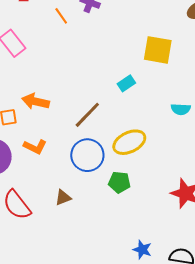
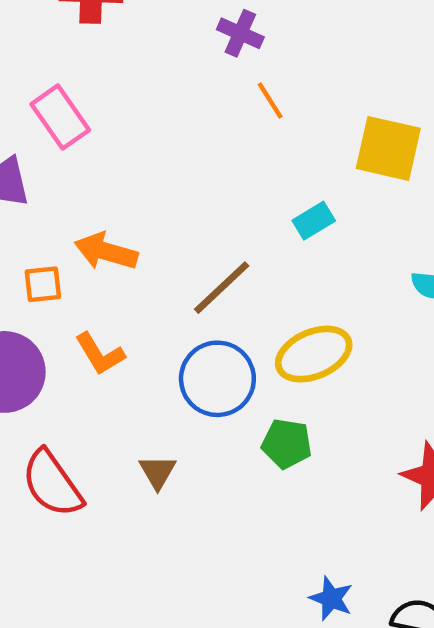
orange line: (61, 16) -> (270, 100), moved
orange L-shape: (35, 147) -> (100, 354), turned 30
brown triangle: (63, 198) -> (158, 472), turned -42

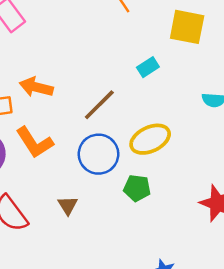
orange L-shape: (100, 354) -> (35, 143), size x1.4

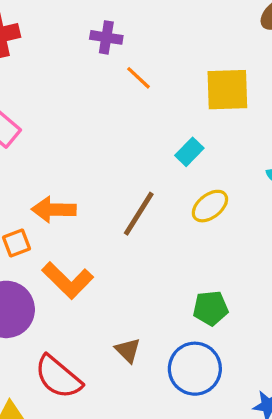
yellow ellipse: (150, 139) -> (210, 206), moved, size x0.7
blue circle: (98, 154) -> (195, 369), moved

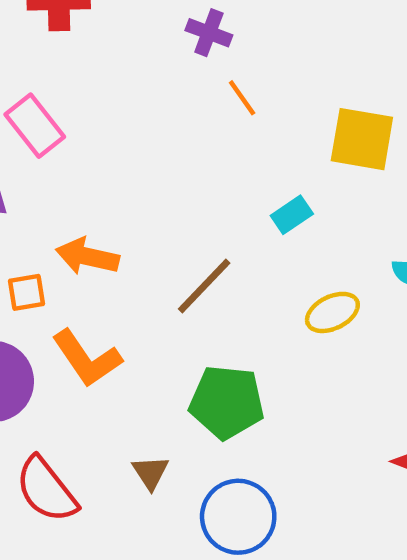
yellow ellipse: (210, 206) -> (332, 312), moved
green pentagon: (211, 308) -> (227, 402), moved, size x1.5

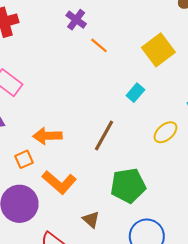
purple cross: (209, 33) -> (76, 20), turned 30
yellow square: (362, 139) -> (158, 50), turned -32
brown triangle: (150, 472) -> (91, 219), moved

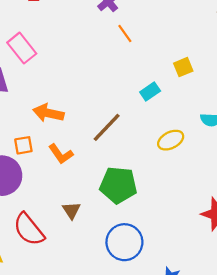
yellow square: (158, 50) -> (183, 67), moved, size x0.6
orange square: (24, 159) -> (23, 145), moved
orange L-shape: (59, 182) -> (61, 154), moved, size x0.7

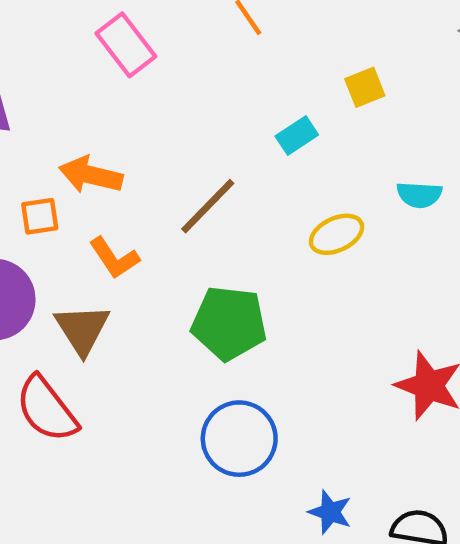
pink rectangle: (22, 48) -> (126, 45), moved
orange square: (23, 145) -> (40, 216), moved
brown triangle: (72, 210) -> (82, 329), moved, size x1.5

